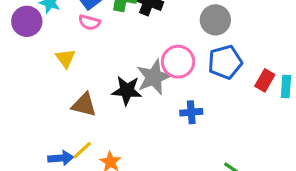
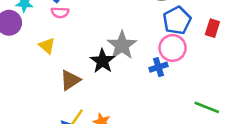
pink circle: (178, 62) -> (173, 48), moved
black star: (127, 91) -> (102, 61), turned -30
brown triangle: (84, 105) -> (70, 80), turned -35

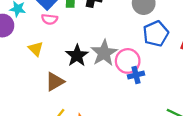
pink circle: (173, 48) -> (128, 61), moved
black star: (102, 61) -> (77, 56), moved

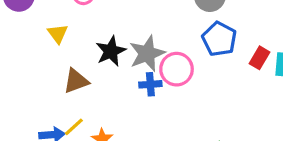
blue pentagon: (156, 34) -> (219, 39), turned -30
blue cross: (136, 75) -> (150, 84), moved

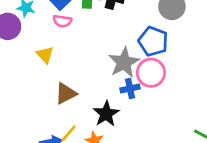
blue pentagon: (219, 39) -> (153, 41), moved
black star: (111, 51) -> (106, 114), moved

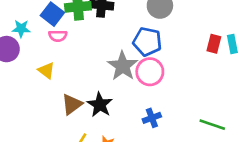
blue cross: (130, 88) -> (152, 118), moved
black star: (106, 114) -> (100, 105), moved

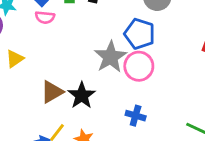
yellow triangle: (46, 70) -> (15, 59), moved, turned 42
blue cross: (152, 118) -> (136, 116), turned 30

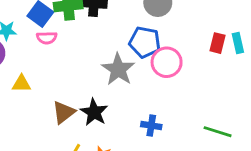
yellow triangle: (15, 59) -> (22, 84), turned 42
pink circle: (139, 66) -> (167, 62), moved

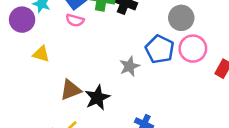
pink circle: (167, 62) -> (193, 49), moved
gray star: (118, 69) -> (129, 66), size x0.7

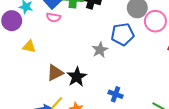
blue pentagon: (160, 49) -> (122, 34), turned -30
pink circle: (193, 49) -> (155, 21), moved

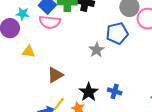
pink semicircle: (54, 17) -> (50, 22), size x1.5
black star: (77, 77) -> (89, 92), moved

